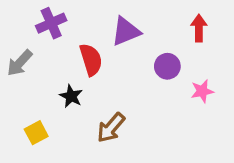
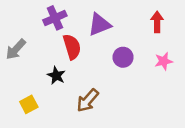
purple cross: (51, 23) -> (55, 18), moved
purple circle: (167, 66) -> (123, 57), moved
pink star: (202, 91) -> (164, 61), moved

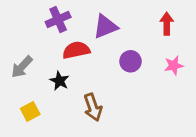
red semicircle: (72, 47) -> (76, 50), turned -85
gray arrow: (16, 49) -> (22, 67), moved
brown arrow: (88, 100) -> (93, 107), turned -60

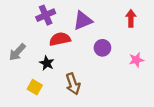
pink star: (174, 65) -> (136, 60), moved
yellow square: (30, 111) -> (35, 87), moved, turned -32

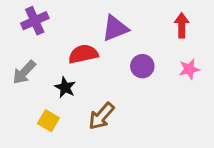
purple cross: (46, 15) -> (35, 21), moved
pink star: (136, 60) -> (189, 69), moved
brown arrow: (73, 84) -> (101, 116), turned 60

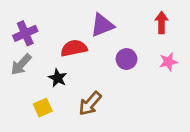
purple cross: (35, 21) -> (25, 33), moved
yellow square: (48, 121) -> (43, 108), turned 36

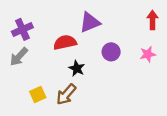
red arrow: (162, 23) -> (152, 20), moved
black star: (58, 78) -> (77, 68), moved
brown arrow: (90, 104) -> (66, 94), moved

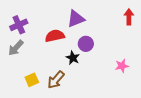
purple circle: (111, 52) -> (86, 44), moved
pink star: (148, 54) -> (122, 66), moved
black star: (77, 68) -> (73, 58), moved

